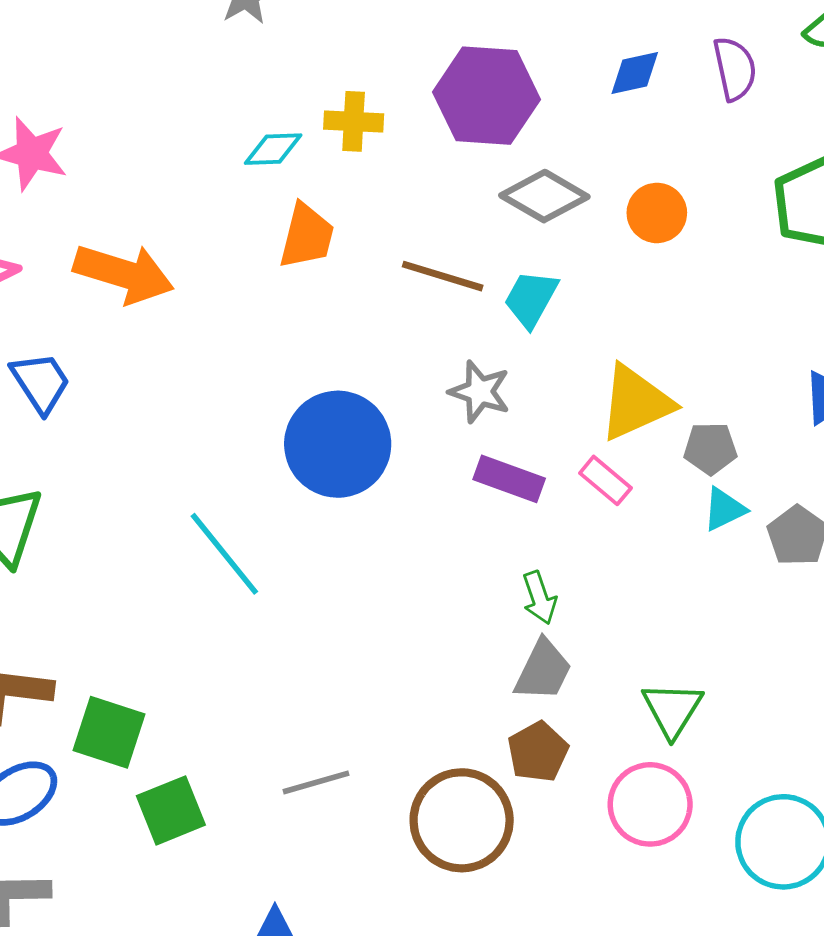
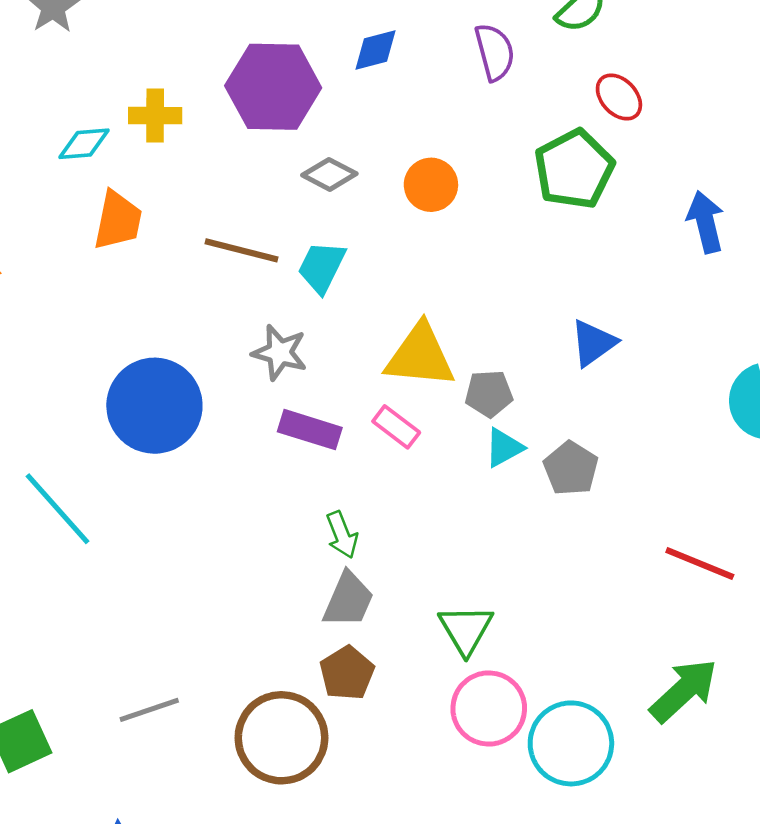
blue diamond: (635, 73) -> (375, 50), moved
gray diamond: (544, 196) -> (329, 174), size x0.7
yellow triangle: (636, 403) -> (420, 356), turned 32
pink circle: (650, 804) -> (489, 708), moved

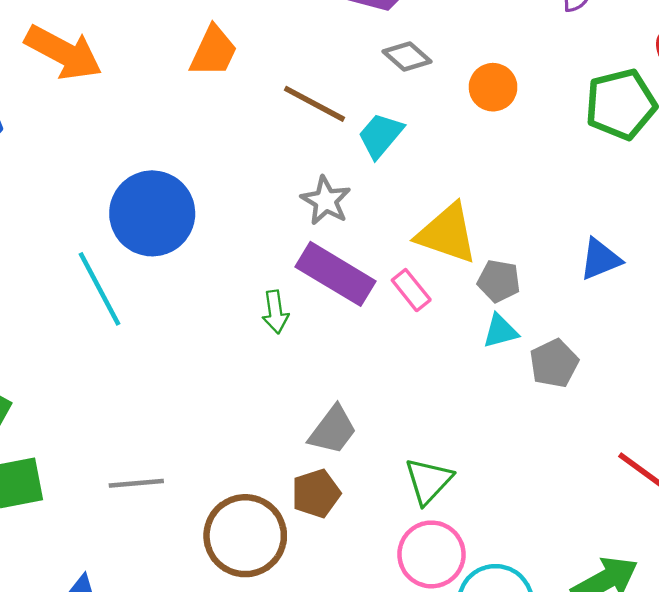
blue circle: (154, 406) -> (152, 213), moved
purple rectangle: (310, 430) -> (335, 274), size x1.4
green arrow: (342, 535) -> (275, 312), moved

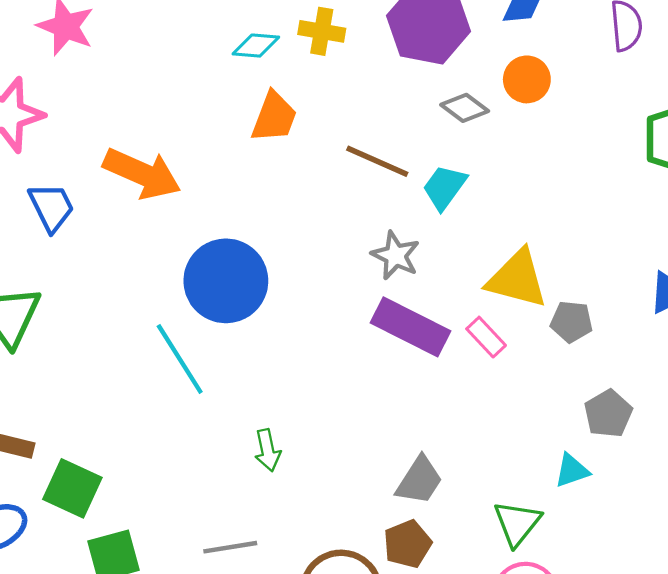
orange arrow: (63, 53) -> (142, 174), moved
orange circle: (493, 87) -> (527, 79), moved
green arrow: (275, 312) -> (268, 450), moved
cyan triangle: (500, 331) -> (572, 471), moved
gray pentagon: (554, 363) -> (608, 414), moved

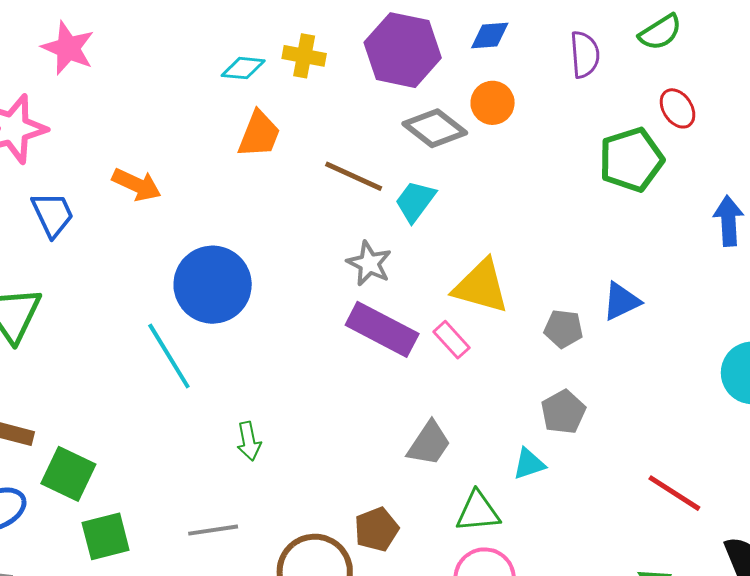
gray diamond: (465, 108) -> (435, 128), size x1.4
orange arrow: (142, 174) -> (137, 185), size x0.7
gray pentagon: (572, 322) -> (563, 329), moved
gray trapezoid: (419, 480) -> (429, 443), moved
green triangle: (517, 523) -> (478, 512), turned 45

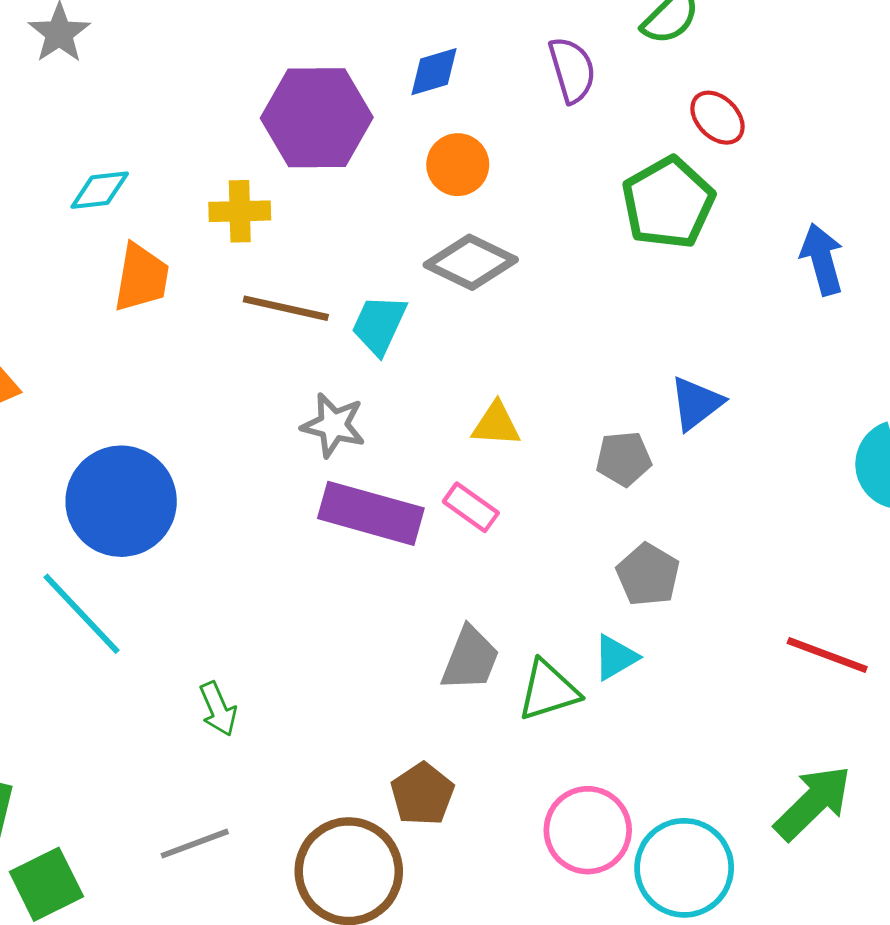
yellow cross: (304, 56) -> (240, 211), moved
gray diamond: (435, 128) -> (471, 262), moved
yellow triangle: (481, 286) -> (496, 424), size x0.6
green triangle: (478, 512) -> (548, 690), moved

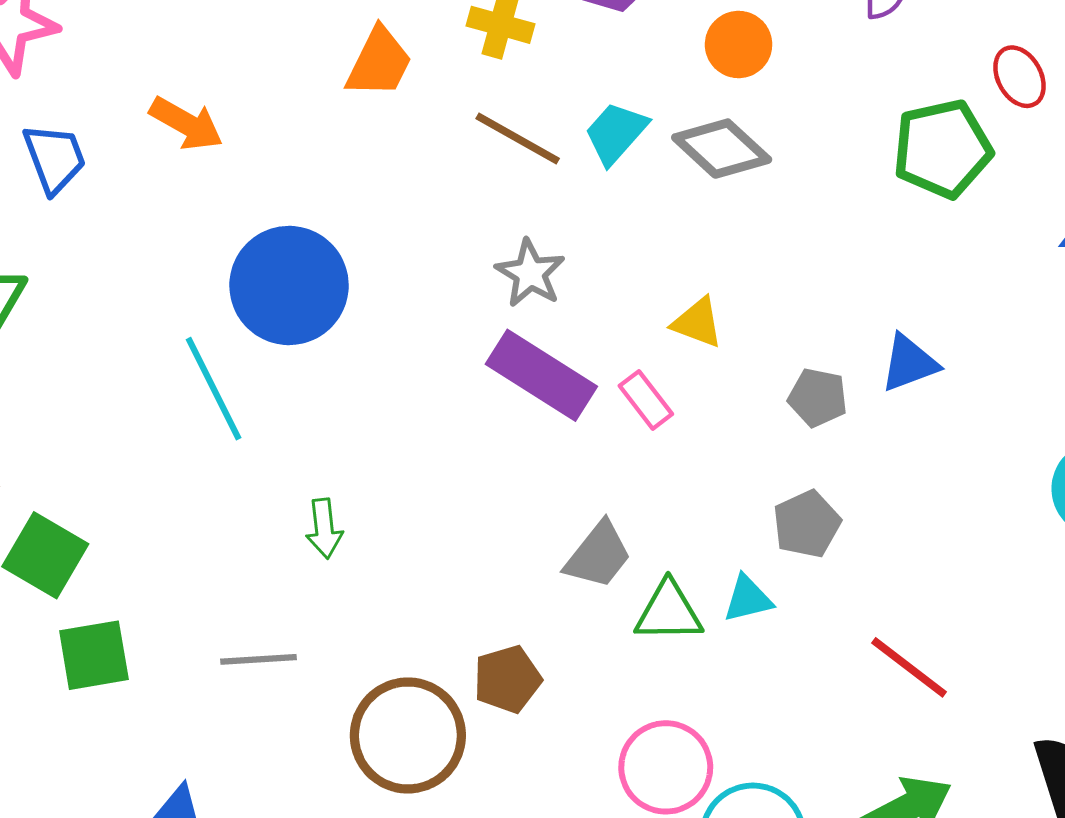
cyan trapezoid: (379, 325) -> (616, 133), moved
red line: (827, 655) -> (909, 667), moved

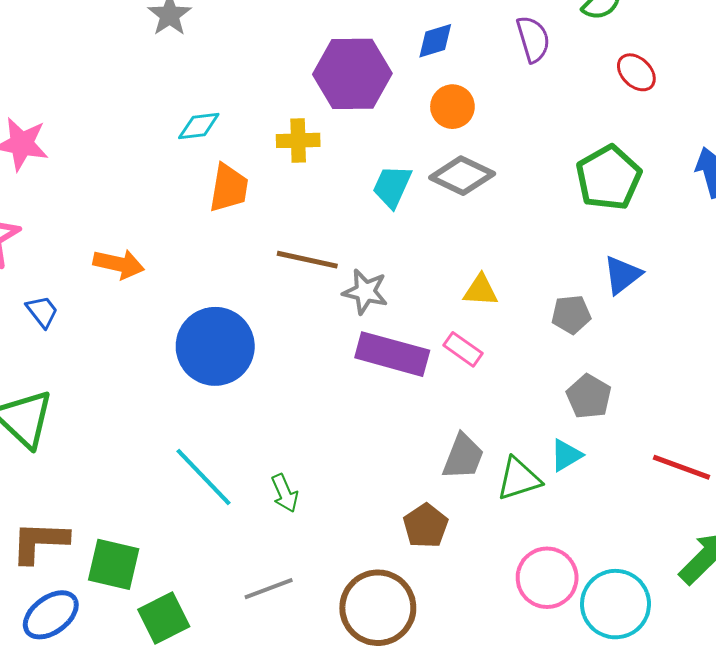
brown line: (518, 139) -> (307, 260), moved
green pentagon: (942, 149) -> (609, 178), moved
blue trapezoid: (55, 158) -> (42, 312), size x0.7
cyan line: (214, 389) -> (203, 477), moved
brown pentagon: (507, 679) -> (426, 526), moved

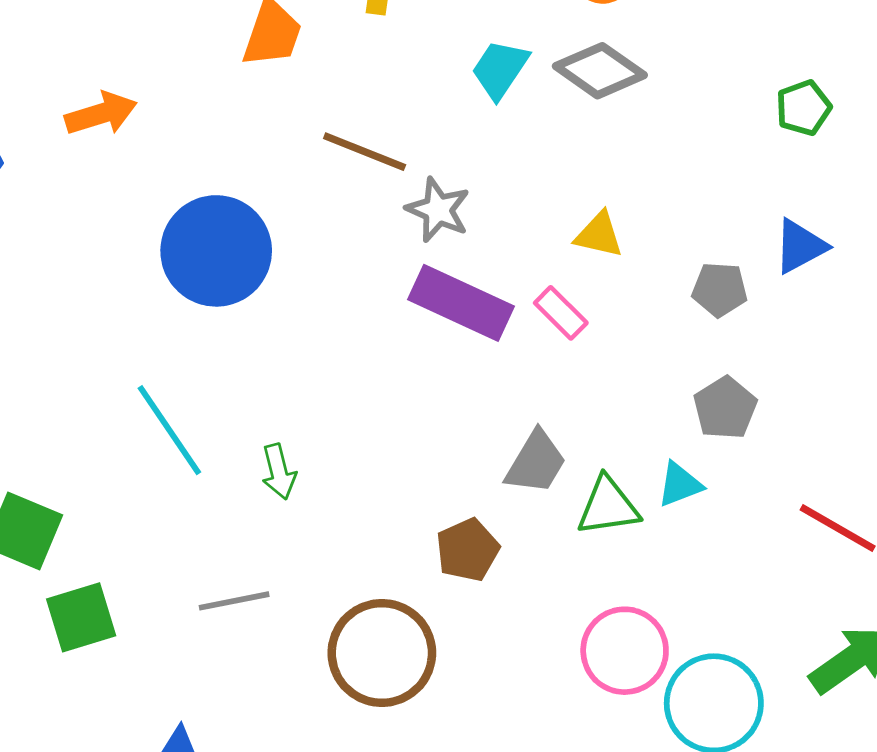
green pentagon: (609, 178) -> (803, 108), size x0.6
orange arrow: (119, 264) -> (101, 114), turned -39

